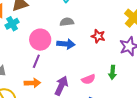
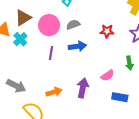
pink circle: (40, 40) -> (49, 25), moved
purple line: (36, 61) -> (51, 53), moved

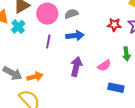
red star: (107, 31) -> (114, 25), moved
purple arrow: (83, 88) -> (76, 67), moved
orange arrow: (54, 92) -> (35, 77), moved

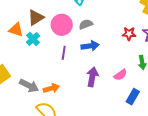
blue rectangle: (116, 88) -> (133, 97), turned -70

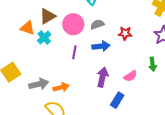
red star: (129, 34) -> (125, 33), moved
gray arrow: (29, 86) -> (39, 84), turned -42
blue rectangle: (133, 97) -> (117, 100), moved

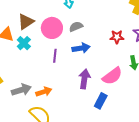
red star: (125, 33) -> (117, 37), moved
pink semicircle: (130, 76) -> (112, 76), size x1.5

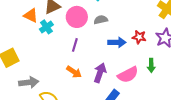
blue arrow: (81, 48) -> (117, 42), moved
gray arrow: (21, 90) -> (29, 82), moved
orange arrow: (44, 92) -> (74, 72), moved, turned 42

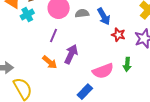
blue arrow: (117, 42) -> (104, 16), moved, turned 54
purple arrow: (100, 73) -> (71, 54), moved

